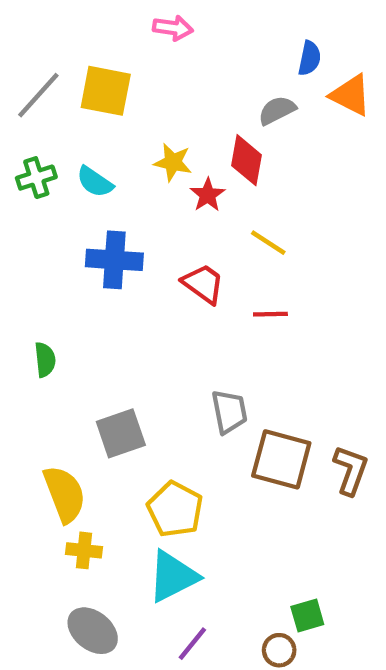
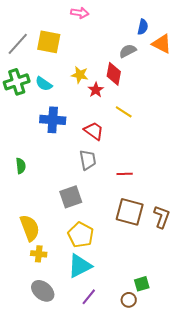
green cross: (36, 178) -> (17, 82), size x1.4
red line: (270, 314) -> (125, 174), moved
gray trapezoid: (229, 412) -> (88, 160), moved
gray square: (121, 433) -> (71, 197), moved

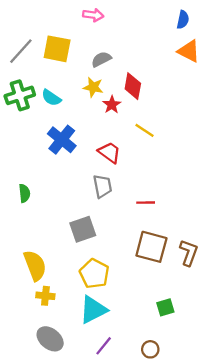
blue semicircle: (143, 27) -> (183, 20), moved
gray semicircle: (128, 51) -> (101, 59), moved
blue cross: (53, 120) -> (62, 140), turned 35
green square: (142, 284) -> (165, 307), moved

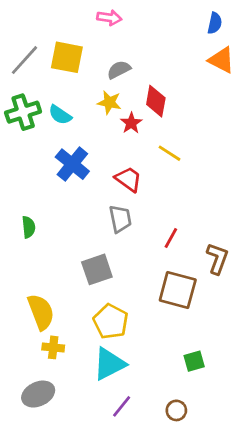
red line: (146, 203) -> (171, 238), turned -60
brown L-shape: (189, 253) -> (217, 259), moved
gray ellipse: (50, 339) -> (38, 394), moved, turned -64

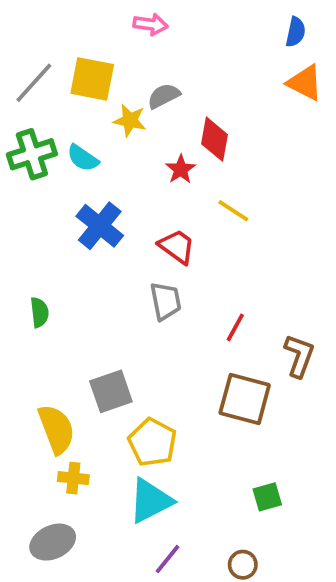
yellow star: (109, 103) -> (130, 120), moved
gray square: (97, 269) -> (111, 391), moved

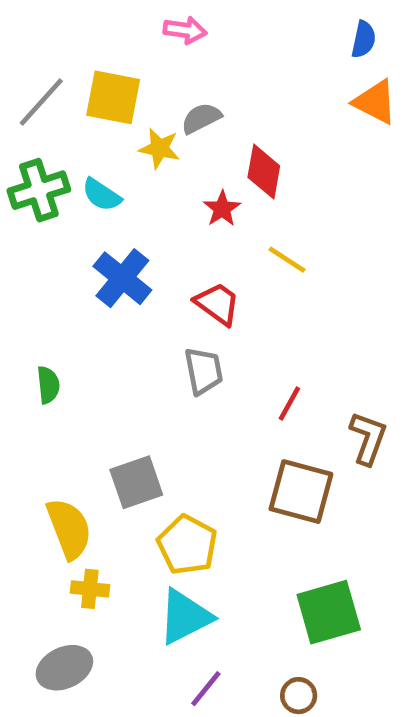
green square: (267, 497) -> (329, 612), size x1.8

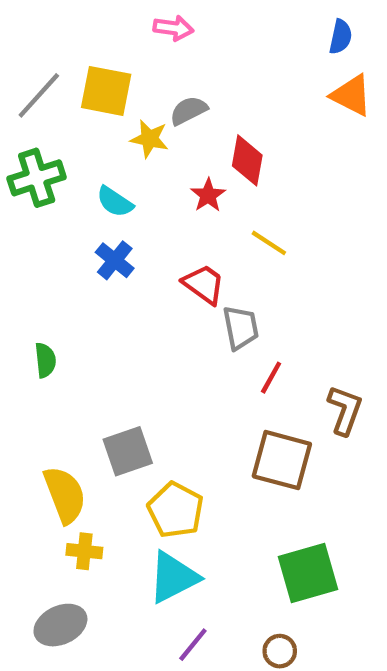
cyan semicircle: (102, 195) -> (115, 202), moved
blue cross: (122, 278) -> (115, 260), size x0.7
gray trapezoid: (204, 371) -> (241, 328), moved

